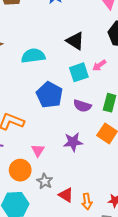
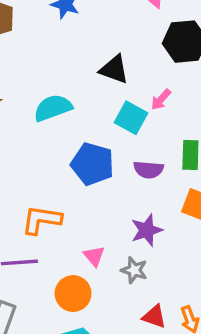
cyan square: (79, 72) -> (131, 118), turned -30
gray star: (45, 181) -> (134, 270), moved

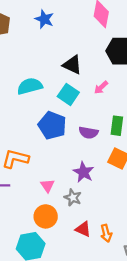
cyan square: (131, 118) -> (68, 94), moved
purple star: (147, 230) -> (83, 172), turned -30
orange circle: (73, 294) -> (46, 216), moved

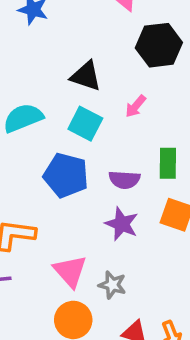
purple star: (83, 172) -> (122, 224), moved
pink triangle: (47, 186) -> (70, 271), size x1.5

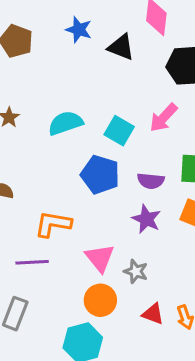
black triangle: (86, 76) -> (121, 47), moved
pink arrow: (136, 106) -> (163, 118), size x1.5

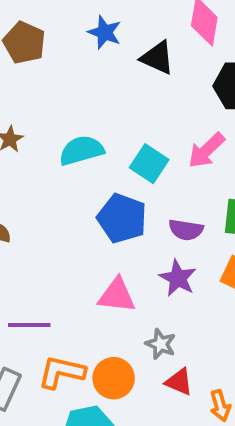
orange L-shape: (53, 224) -> (62, 372), moved
pink triangle: (100, 258) -> (117, 295), moved, turned -48
red triangle: (153, 314) -> (179, 382), moved

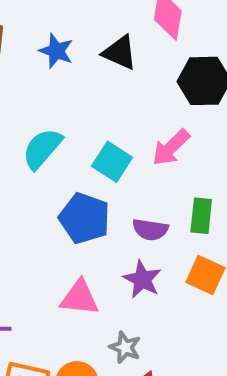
blue star: (105, 32) -> (56, 51), moved
cyan semicircle: (81, 150) -> (42, 149), turned -33

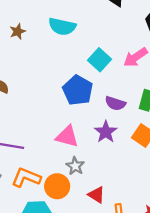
cyan semicircle: (42, 149) -> (62, 26), moved, turned -128
gray star: (125, 347) -> (75, 166), moved

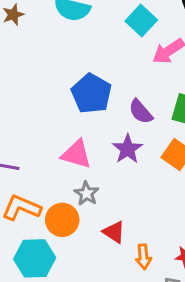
cyan square: (99, 60) -> (141, 20), moved
purple semicircle: (115, 103) -> (141, 112), turned 30

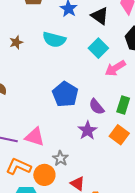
pink triangle: (76, 154) -> (35, 137), moved

